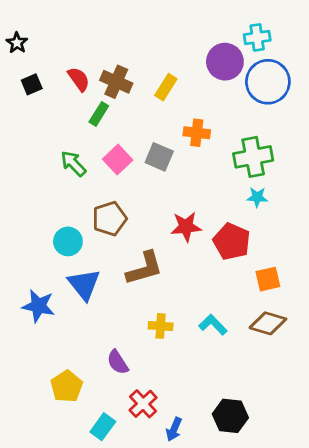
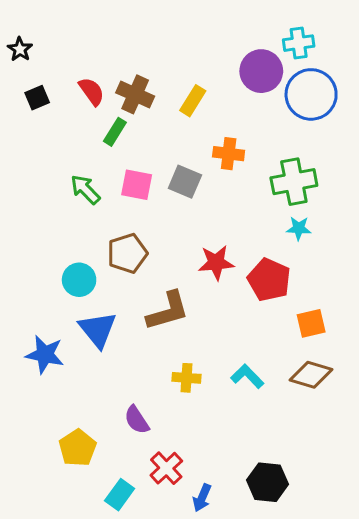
pink square: (118, 160) -> (137, 185), turned -36

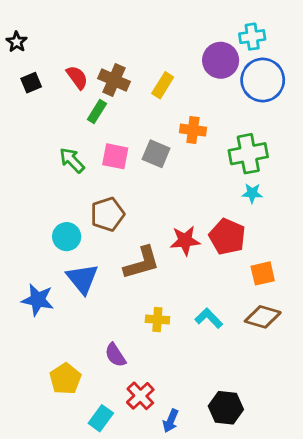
red star: (216, 263) -> (185, 241), moved

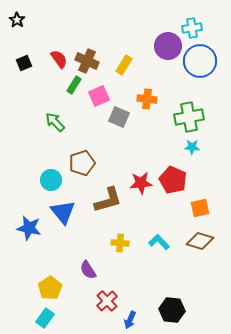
black star: (17, 42) -> (17, 20), moved
pink square: (115, 156) -> (99, 96), moved, turned -35
cyan rectangle: (101, 418) -> (45, 318), moved

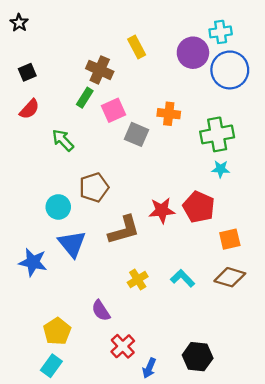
red semicircle: (59, 59) -> (29, 109), moved, turned 78
yellow rectangle: (124, 65) -> (137, 47), moved, turned -60
yellow cross: (120, 243) -> (138, 279), turned -36

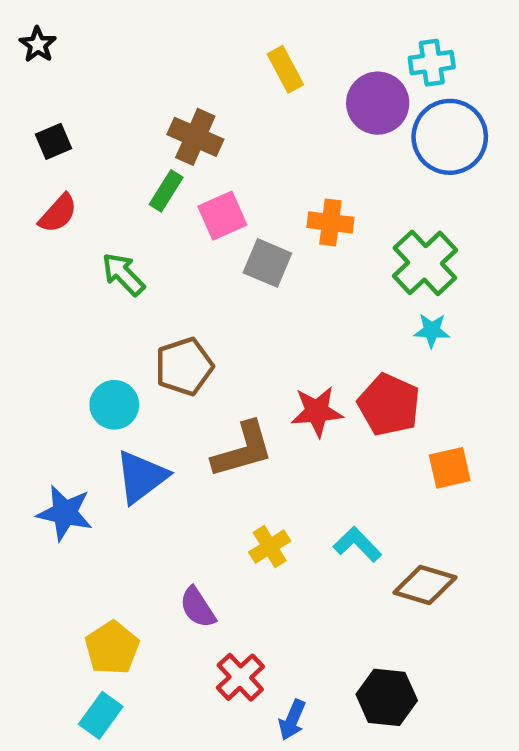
yellow rectangle: (137, 47) -> (285, 69), moved
green cross: (217, 134) -> (425, 263), turned -32
blue triangle: (72, 244) -> (141, 477), turned 32
brown diamond: (230, 277) -> (425, 585), moved

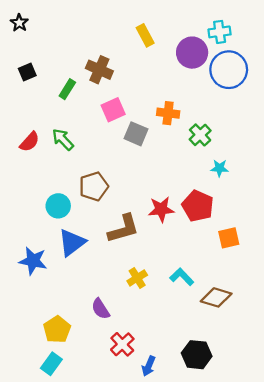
green rectangle: (166, 191) -> (67, 89), moved
red semicircle: (58, 213) -> (30, 142), moved
green cross: (425, 263) -> (200, 135), moved, size x0.7

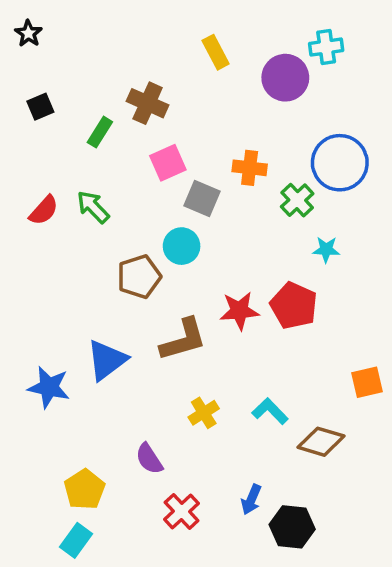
blue circle: (229, 70) -> (340, 163), moved
cyan circle: (58, 206) -> (182, 246), moved
orange square: (229, 238) -> (367, 382), moved
blue arrow: (149, 366) -> (251, 500), moved

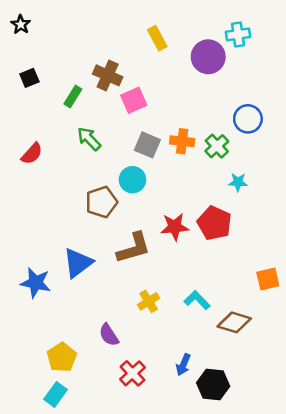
pink square: (168, 163) -> (134, 100), moved
blue circle: (340, 163) -> (248, 119), size x0.7
orange cross: (250, 168) -> (182, 141), moved
green arrow: (93, 207) -> (89, 139), moved

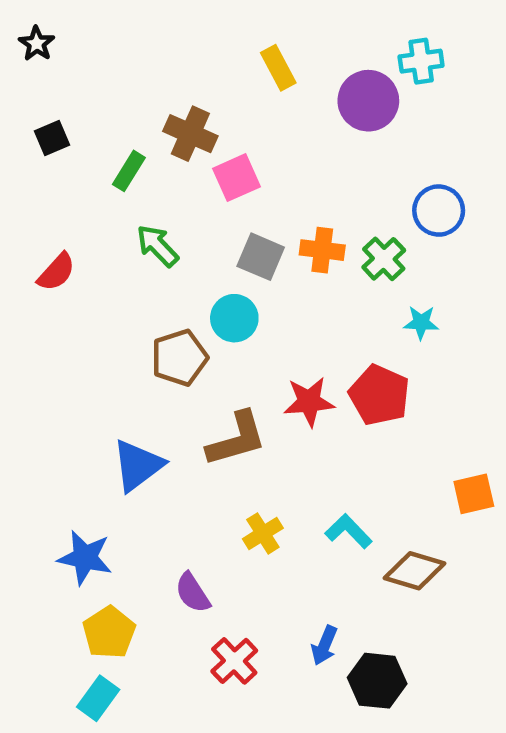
blue star: (36, 283) -> (85, 558), moved

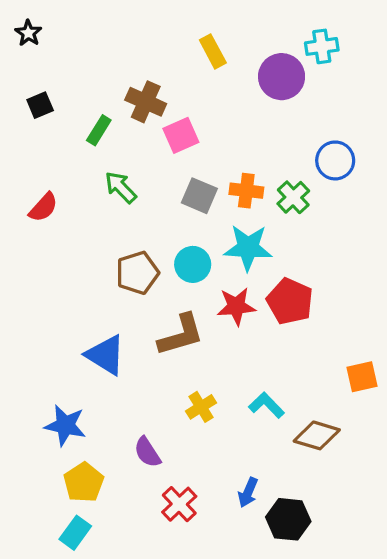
cyan circle: (234, 318) -> (193, 264), moved
cyan star: (421, 323) -> (248, 248), moved, size x1.8
blue triangle: (138, 465) -> (105, 355), turned -51

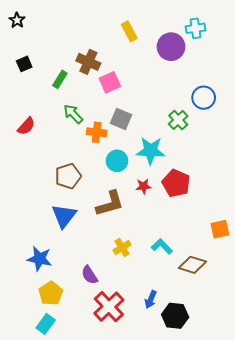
orange cross: (246, 191) -> (97, 132), moved
brown pentagon: (137, 273) -> (68, 176), moved
red star: (236, 306) -> (143, 186), size x0.7
blue triangle: (105, 355) -> (64, 216), turned 36
red cross: (179, 504) -> (109, 307), size x1.4

